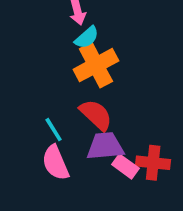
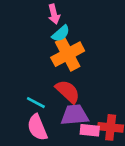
cyan line: (54, 130) -> (36, 103), turned -30
pink rectangle: (125, 166) -> (90, 130), turned -30

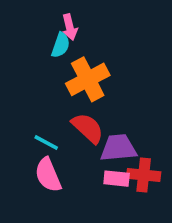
cyan semicircle: (61, 33) -> (61, 45), moved, turned -30
purple trapezoid: (75, 115) -> (118, 148), moved

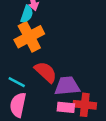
orange cross: (88, 79) -> (29, 37), moved
pink semicircle: (48, 175) -> (18, 105), turned 35

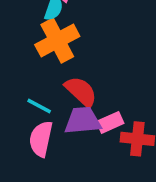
purple trapezoid: (67, 86) -> (83, 121), moved
pink rectangle: (66, 107) -> (110, 122), moved, turned -30

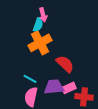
red semicircle: (81, 92) -> (65, 64), moved

